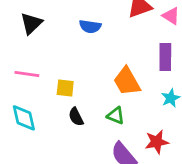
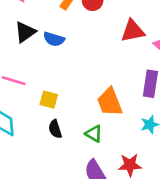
blue semicircle: (90, 26) -> (54, 39), moved

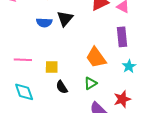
black triangle: (25, 32) -> (65, 18), moved
green triangle: (94, 134) -> (90, 83), turned -48

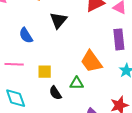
blue semicircle: (44, 23) -> (26, 35), moved, turned 56
green triangle: (90, 83) -> (77, 83), moved, turned 32

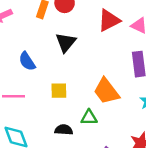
yellow square: (45, 72) -> (59, 91), moved
black semicircle: (55, 93) -> (64, 130), turned 128

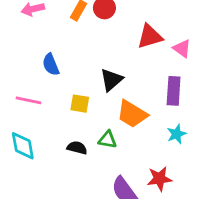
black triangle: (66, 42) -> (111, 80), moved
orange trapezoid: (106, 91) -> (132, 114), turned -32

